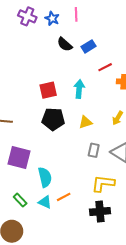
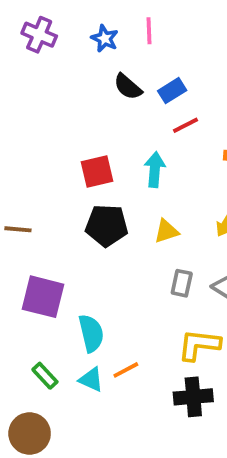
purple cross: (27, 16) -> (39, 35), moved
red line: (105, 67) -> (186, 125), moved

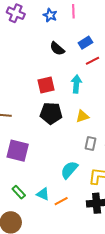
black semicircle: (128, 87) -> (57, 49), moved
cyan semicircle: (91, 333) -> (69, 170), moved, turned -126
orange line: (126, 370) -> (61, 201), moved

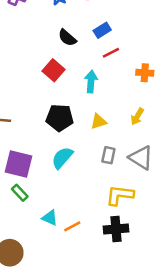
red square: (46, 85) -> (53, 70), moved, turned -36
cyan semicircle: (69, 170) -> (62, 158), moved
green rectangle: (19, 192) -> (20, 193), moved

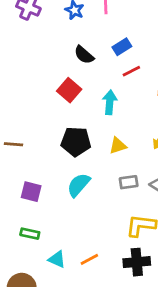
gray rectangle: (108, 155) -> (129, 182), turned 70
purple square: (18, 164) -> (31, 192), size x0.7
green rectangle: (20, 193) -> (30, 234), moved, turned -35
cyan triangle: (50, 218) -> (57, 259), moved

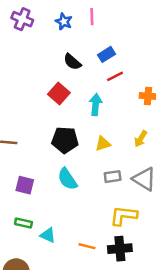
cyan semicircle: (79, 185) -> (67, 179), turned -75
cyan triangle: (57, 259) -> (48, 235), moved
orange line: (89, 259) -> (87, 246), moved, turned 42

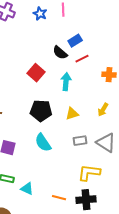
black semicircle: (72, 62) -> (60, 53), moved

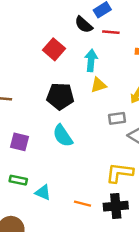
red line: (82, 59) -> (111, 32), turned 32
yellow triangle: (72, 114) -> (98, 85), moved
gray rectangle: (80, 141) -> (117, 118), moved

